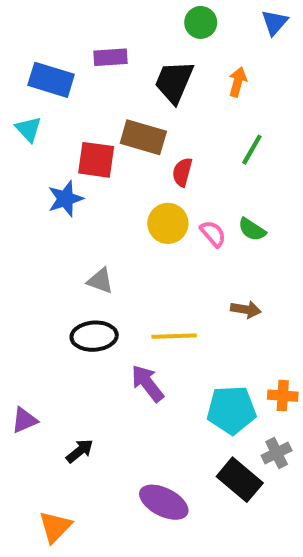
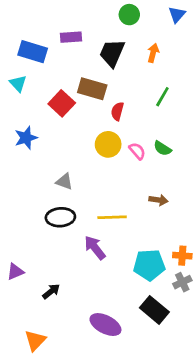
red square: (96, 160) -> (62, 103), turned 35
blue star: (65, 199) -> (26, 138), moved
gray cross: (277, 453) -> (182, 282), moved

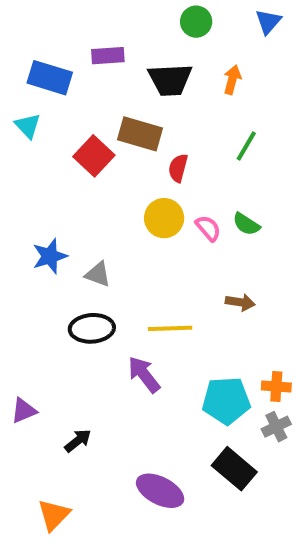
black trapezoid: (112, 53) -> (170, 80), turned -116
blue star: (26, 138) -> (50, 256), moved

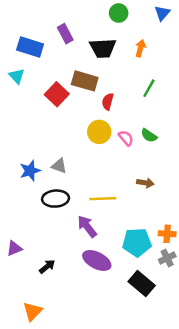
purple rectangle: (108, 56) -> (65, 34), turned 66
blue star: (50, 256) -> (30, 171), moved
purple ellipse: (160, 491) -> (97, 260), moved

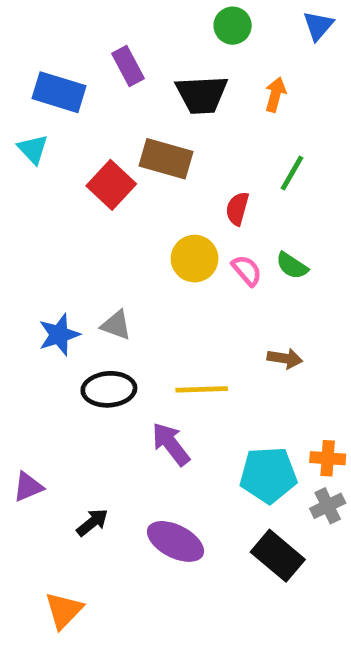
red semicircle: (108, 102) -> (237, 209), moved
purple ellipse: (97, 260) -> (176, 541), moved

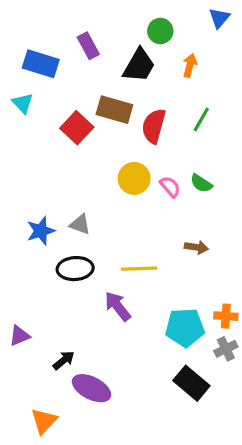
green circle: (233, 26) -> (160, 31), moved
black trapezoid: (202, 95) -> (139, 65), turned -57
red semicircle: (237, 209) -> (154, 126), moved, size x1.5
purple ellipse: (176, 541) -> (92, 388), moved

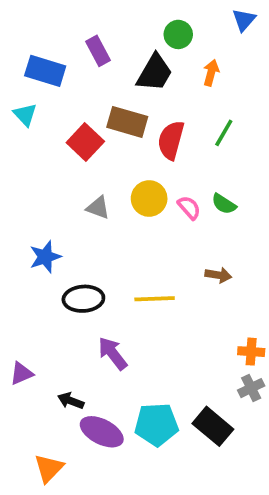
gray triangle: (80, 224) -> (98, 208), moved
purple arrow: (118, 306) -> (113, 353), moved
cyan pentagon: (185, 328) -> (156, 424), moved
black arrow: (64, 360) -> (71, 401), turned -120

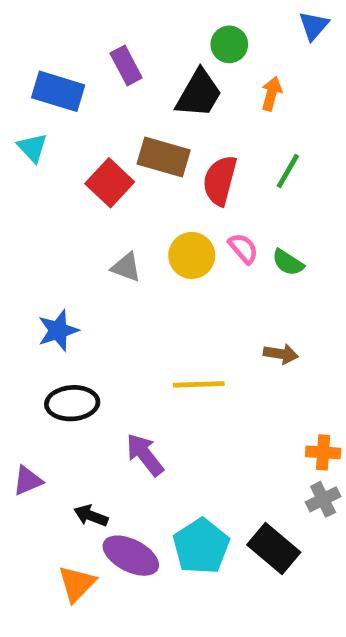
pink semicircle: (189, 208) -> (243, 248), moved
black ellipse: (83, 299) -> (72, 403), moved
cyan pentagon: (156, 424) -> (201, 546), turned -30
orange triangle: (49, 468) -> (77, 584), moved

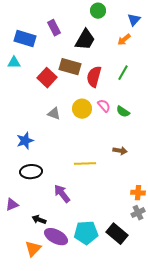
blue triangle: (314, 26) -> (134, 20), moved
green circle: (229, 44) -> (98, 11), moved
orange arrow: (271, 94) -> (124, 40), moved, turned -144
cyan triangle: (32, 148) -> (14, 63), turned -48
cyan pentagon: (201, 546) -> (86, 233), turned 30

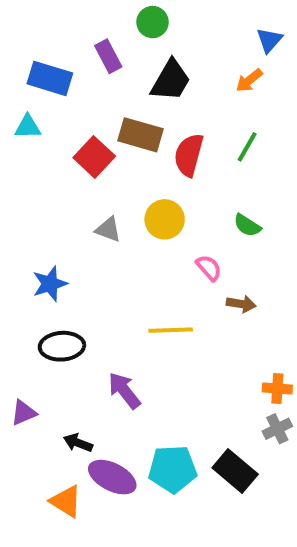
green circle: (98, 11) -> (153, 22), moved
pink semicircle: (104, 106) -> (209, 268), moved
orange triangle: (33, 249) -> (66, 501), turned -42

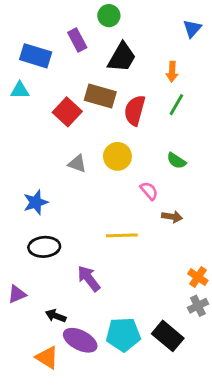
orange arrow: (249, 80) -> (172, 72), moved, turned -48
orange cross: (277, 388) -> (198, 277), turned 30

